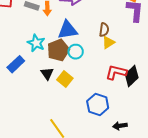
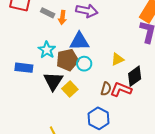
brown semicircle: (104, 30) -> (106, 89), moved
blue rectangle: (16, 64) -> (24, 68), turned 42
black triangle: (47, 73) -> (53, 81), size x1.5
black diamond: (132, 76) -> (135, 76), moved

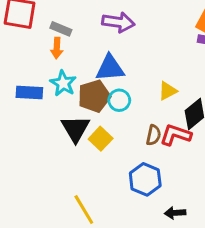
orange arrow: (62, 18) -> (57, 48), moved
blue rectangle: (24, 68) -> (29, 93), moved

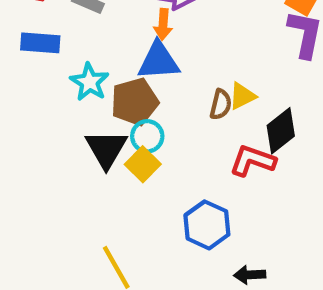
orange arrow: (57, 48) -> (163, 24), moved
blue rectangle: (29, 93) -> (40, 43), moved
cyan circle: (119, 100) -> (147, 136), moved
brown semicircle: (153, 135) -> (221, 104), moved

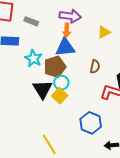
yellow triangle: (242, 96) -> (104, 32), moved

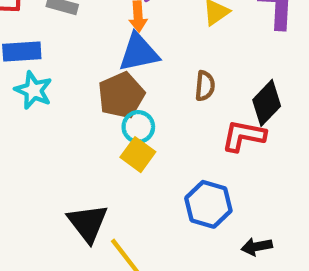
cyan star: (33, 58) -> (33, 90), moved
black triangle: (42, 89) -> (88, 223), moved

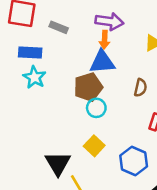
yellow square: (138, 155) -> (94, 146), moved

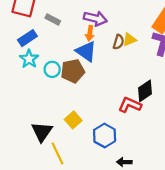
blue rectangle: (30, 53) -> (27, 38), turned -42
blue triangle: (102, 62) -> (86, 51), turned 35
brown semicircle: (140, 88) -> (118, 42), moved
cyan circle: (96, 108) -> (52, 69), moved

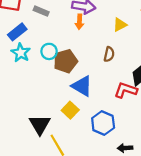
brown semicircle: (118, 42) -> (109, 54), moved
blue triangle: (86, 51) -> (82, 86), moved
cyan circle: (52, 69) -> (49, 51), moved

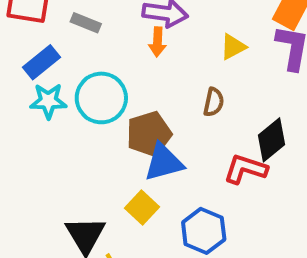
cyan circle: (49, 51) -> (101, 98), size x1.6
cyan star: (21, 53) -> (48, 101), turned -30
brown pentagon: (65, 61) -> (149, 134), moved
blue triangle: (82, 86) -> (164, 162), turned -45

